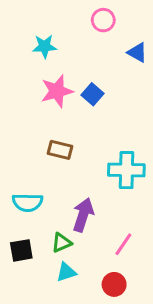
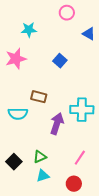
pink star: (57, 91) -> (16, 59), moved
cyan semicircle: (28, 202) -> (18, 114), moved
purple arrow: (83, 215) -> (57, 124), moved
black square: (21, 250) -> (14, 162), turned -35

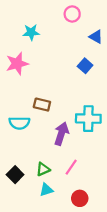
blue square: (60, 61) -> (85, 66), moved
pink line: (80, 158) -> (71, 167), moved

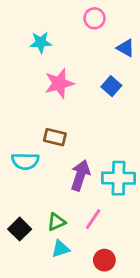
pink star: (17, 64) -> (59, 83), moved
cyan cross: (88, 119) -> (119, 178), moved

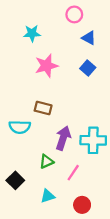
blue triangle: (126, 48) -> (89, 38), moved
green triangle: (56, 222) -> (46, 161), moved

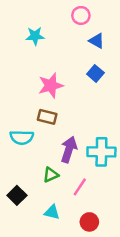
pink star: (46, 66) -> (51, 85), moved
cyan triangle: (48, 196) -> (52, 212), turned 32

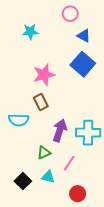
blue square: (95, 73) -> (83, 64), size x1.6
brown rectangle: (47, 117) -> (41, 102), turned 49
black square: (17, 195) -> (23, 181), moved
cyan triangle: (52, 212) -> (48, 177), moved

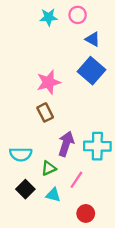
cyan star: (30, 32) -> (49, 17), moved
cyan semicircle: (19, 120) -> (21, 154), moved
black square: (23, 181) -> (25, 189), moved

